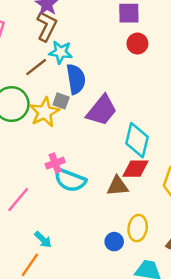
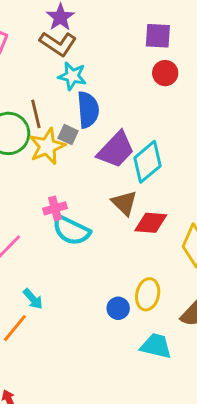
brown L-shape: (47, 26) -> (58, 44), turned 92
brown line: (36, 67) -> (36, 114), moved, turned -70
cyan diamond: (137, 140) -> (147, 162), moved, turned 32
brown triangle: (117, 186) -> (124, 203), moved, turned 45

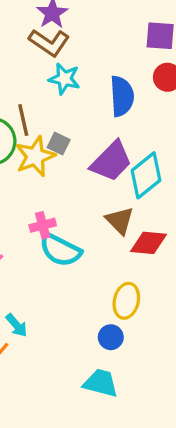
blue semicircle: (88, 110) -> (122, 96), moved
yellow ellipse: (148, 294) -> (126, 301), moved
cyan trapezoid: (156, 346) -> (101, 383), moved

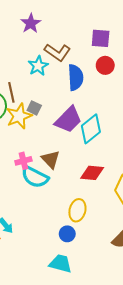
brown L-shape: (49, 43) -> (57, 52), moved
cyan star: (64, 79) -> (38, 66), turned 30
brown triangle: (120, 221) -> (51, 159), moved

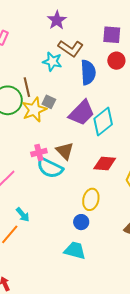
purple star: (31, 23) -> (57, 20), moved
cyan star: (38, 66) -> (52, 62), turned -30

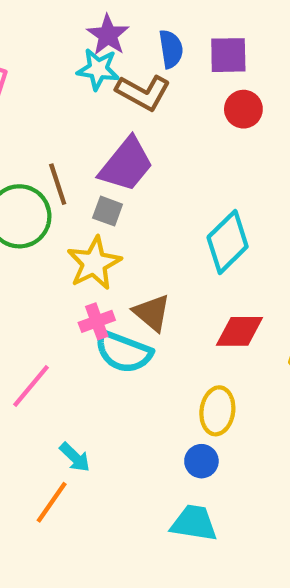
cyan star: (52, 62) -> (98, 69), moved
blue semicircle: (88, 72) -> (171, 49), moved, size x0.7
yellow star: (34, 110) -> (94, 263), moved
purple trapezoid: (82, 113) -> (126, 165), moved

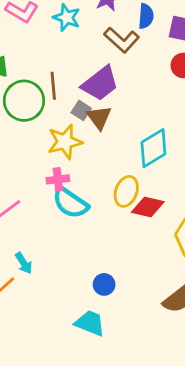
cyan star: (98, 69) -> (67, 18), moved
brown triangle: (152, 313) -> (99, 117), moved
yellow ellipse: (217, 411) -> (126, 191), moved

